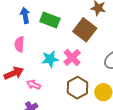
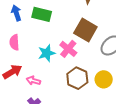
brown square: (85, 30) -> (85, 30), moved

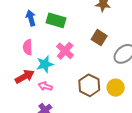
brown square: (85, 30) -> (99, 38), size x0.7
pink cross: (68, 49) -> (65, 51), moved
cyan star: (47, 53) -> (45, 64), moved

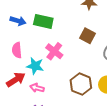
blue arrow: (31, 18) -> (18, 21), turned 126
cyan star: (45, 64) -> (35, 66), turned 30

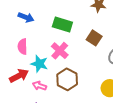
green rectangle: (43, 21) -> (62, 24), moved
brown hexagon: (81, 84) -> (67, 79), moved

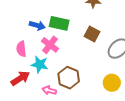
blue arrow: (26, 17) -> (37, 25), moved
pink cross: (60, 51) -> (50, 45), moved
pink arrow: (39, 86) -> (49, 90), moved

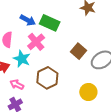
brown square: (92, 34) -> (79, 51), moved
pink arrow: (49, 90) -> (17, 84), moved

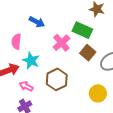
green rectangle: (50, 23) -> (82, 30), moved
pink cross: (36, 42) -> (61, 43), moved

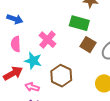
blue arrow: (37, 22) -> (15, 19), moved
pink cross: (61, 43) -> (48, 40), moved

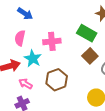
pink cross: (48, 40) -> (52, 41), turned 30

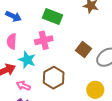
green rectangle: (87, 33) -> (52, 16), moved

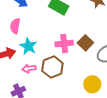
pink cross: (44, 40) -> (64, 44), moved
pink arrow: (23, 86) -> (29, 69), moved, turned -40

